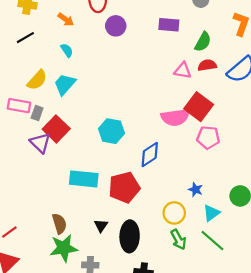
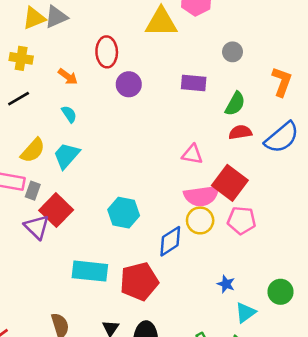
pink triangle: (183, 71) -> (192, 154), moved
yellow circle: (174, 213) -> (200, 220), moved

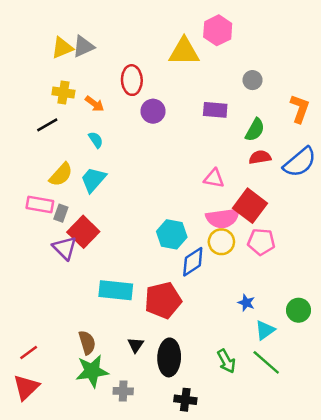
yellow cross: (21, 58) -> (63, 93), moved
cyan hexagon: (124, 213) -> (172, 234), moved

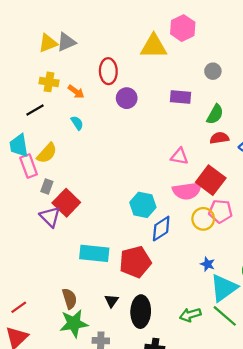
cyan trapezoid: (93, 180) -> (19, 146), moved, turned -50
pink rectangle: (40, 204) -> (29, 166), moved, turned 60
yellow circle: (221, 242) -> (203, 219), moved
cyan triangle: (265, 330) -> (224, 288), size x1.6
green arrow: (226, 361) -> (190, 315), turned 102

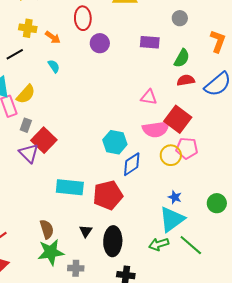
cyan triangle: (224, 288) -> (172, 219), moved

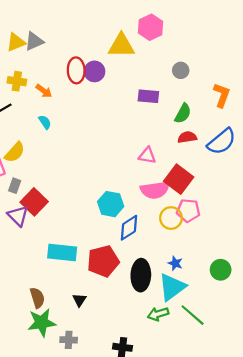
purple circle: (100, 43) -> (94, 71), moved
black ellipse: (113, 241) -> (141, 275), moved

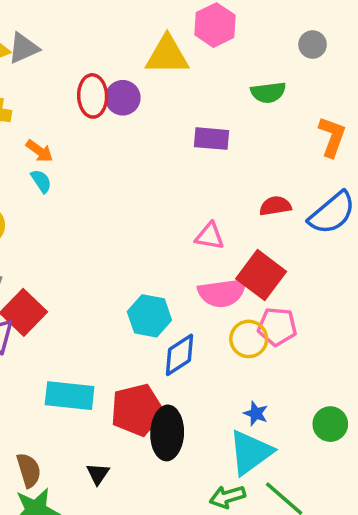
gray circle: (181, 70) -> (313, 45), moved
orange arrow: (44, 91) -> (39, 151), moved
green semicircle: (183, 113) -> (268, 92), moved, turned 54
black ellipse: (141, 275) -> (167, 433), moved

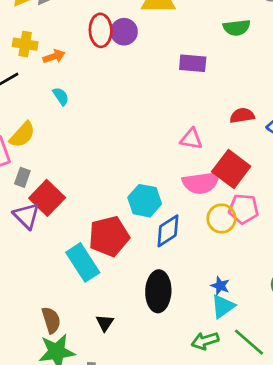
orange arrow: (39, 151) -> (54, 56), moved, turned -55
cyan rectangle: (70, 396) -> (83, 262), turned 51
red pentagon: (137, 410) -> (109, 236), moved
blue star: (256, 413) -> (220, 286), moved
cyan triangle: (250, 452) -> (223, 306), size x0.7

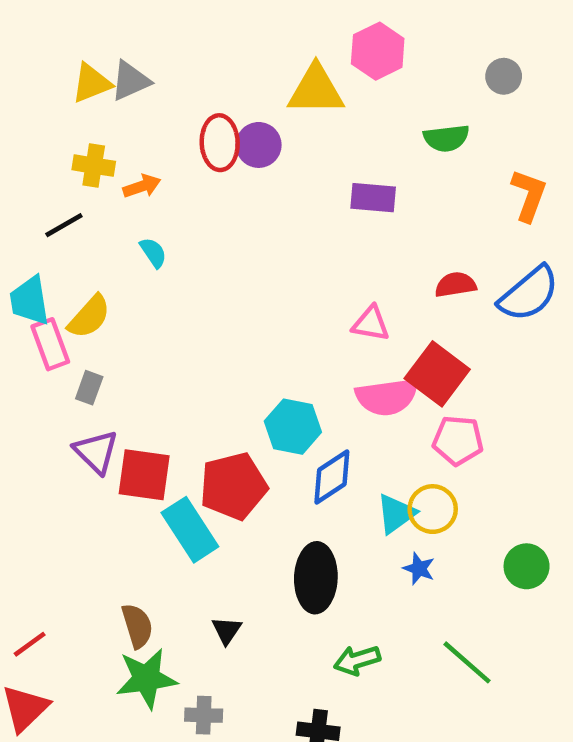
red square: (47, 198) -> (144, 475), moved, turned -36
yellow circle: (222, 218) -> (433, 509), moved
cyan triangle: (223, 306) -> (396, 514), moved
green arrow: (205, 341) -> (357, 660), moved

